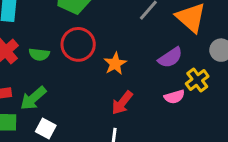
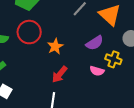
yellow cross: (197, 80) -> (113, 59), turned -35
pink semicircle: (174, 97) -> (97, 71), turned 32

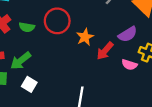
red arrow: (60, 74) -> (105, 51), moved

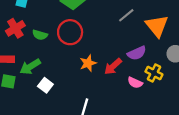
orange star: (85, 37) -> (88, 63), moved
white square: (29, 84) -> (45, 85), moved

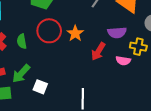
green semicircle: (40, 35) -> (22, 41), turned 80
purple semicircle: (137, 53) -> (117, 33), turned 36
orange star: (88, 63) -> (75, 33), moved

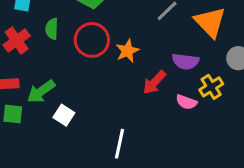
green semicircle: (22, 41) -> (52, 29), moved
yellow cross: (138, 47) -> (211, 87), turned 35

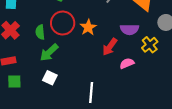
green semicircle: (52, 29) -> (40, 32), moved
green arrow: (41, 91) -> (49, 53), moved
pink semicircle: (186, 102) -> (127, 63), moved, turned 144

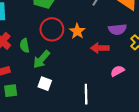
green semicircle: (40, 32) -> (25, 46), moved
red arrow: (110, 47) -> (100, 48), turned 60
pink semicircle: (127, 63) -> (117, 71), moved

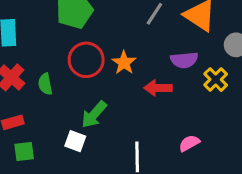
green arrow: (42, 59) -> (94, 115), moved
pink semicircle: (117, 71) -> (189, 143), moved

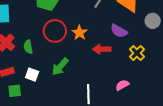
purple semicircle: (184, 60) -> (119, 31), turned 36
yellow cross: (216, 80) -> (137, 53), moved
white square: (75, 141) -> (32, 75), moved

